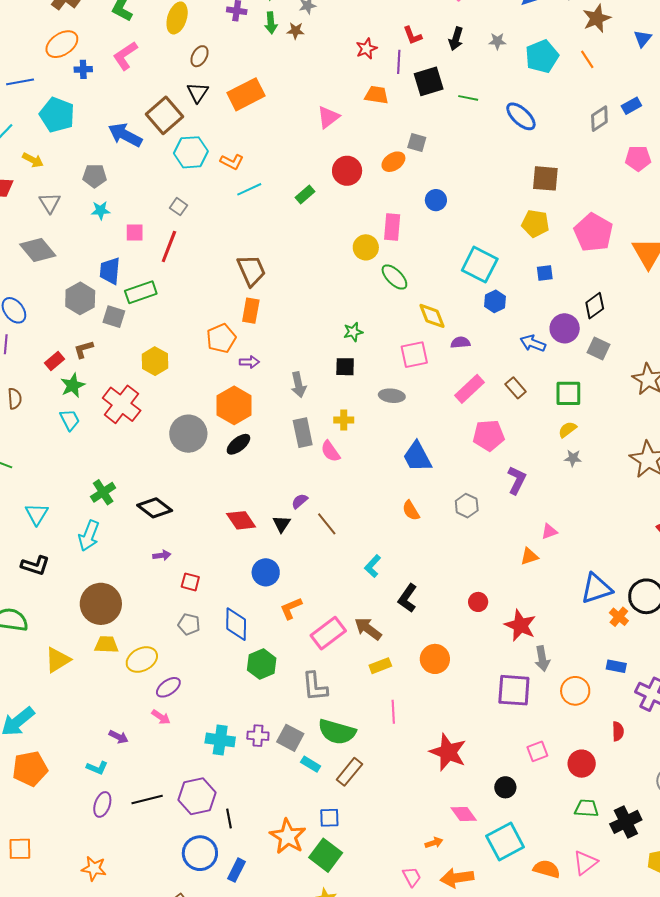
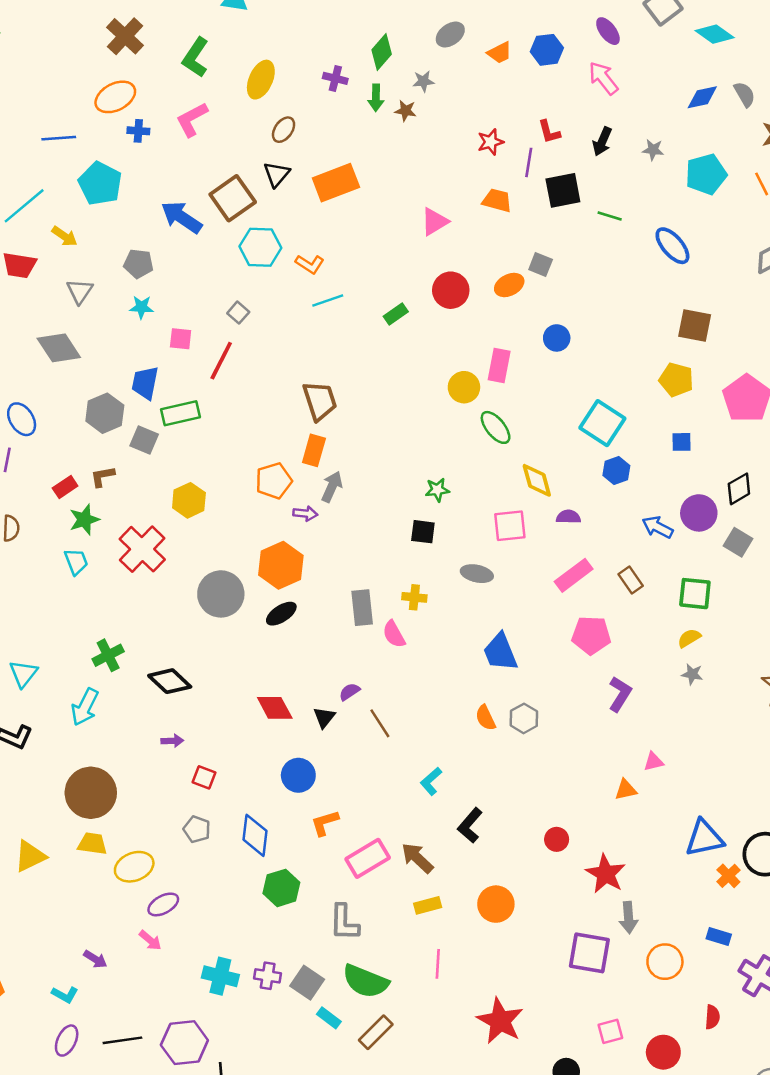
gray arrow: (298, 385) -> (332, 487), moved, turned -150
gray hexagon: (467, 506) -> (524, 718), moved

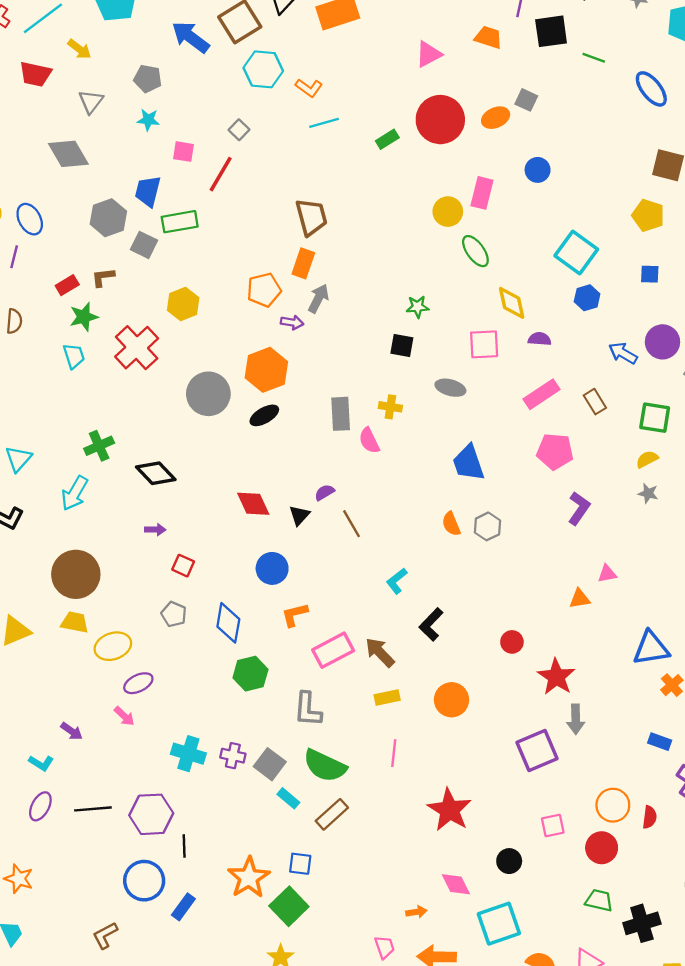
red circle: (451, 290) -> (440, 120), size x1.4
purple square: (589, 953) -> (537, 750), turned -36
orange circle: (665, 962) -> (613, 805), moved

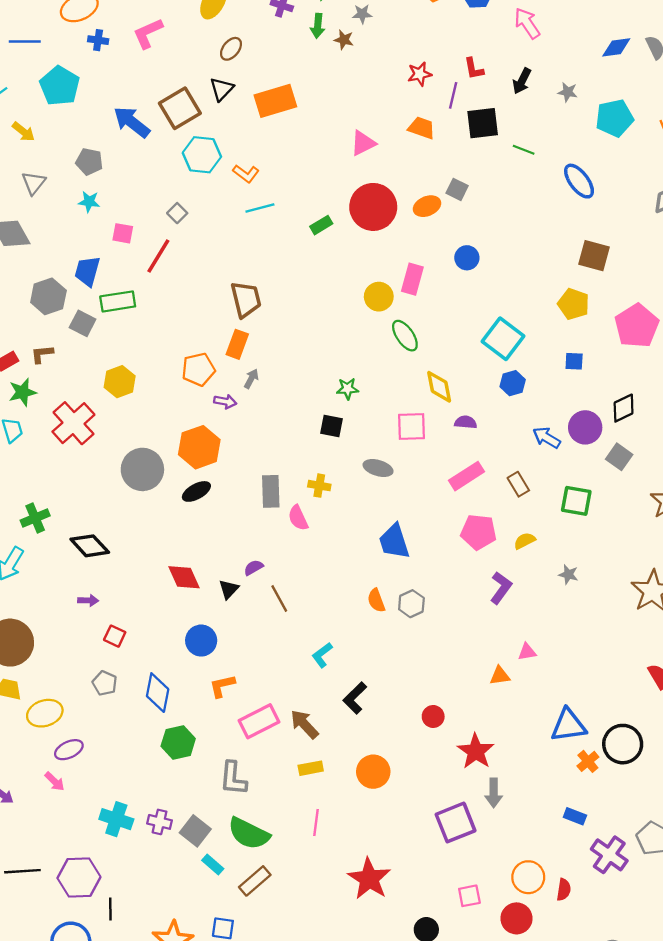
gray arrow: (318, 298) -> (251, 379), size x0.7
yellow semicircle: (647, 459) -> (525, 541), moved

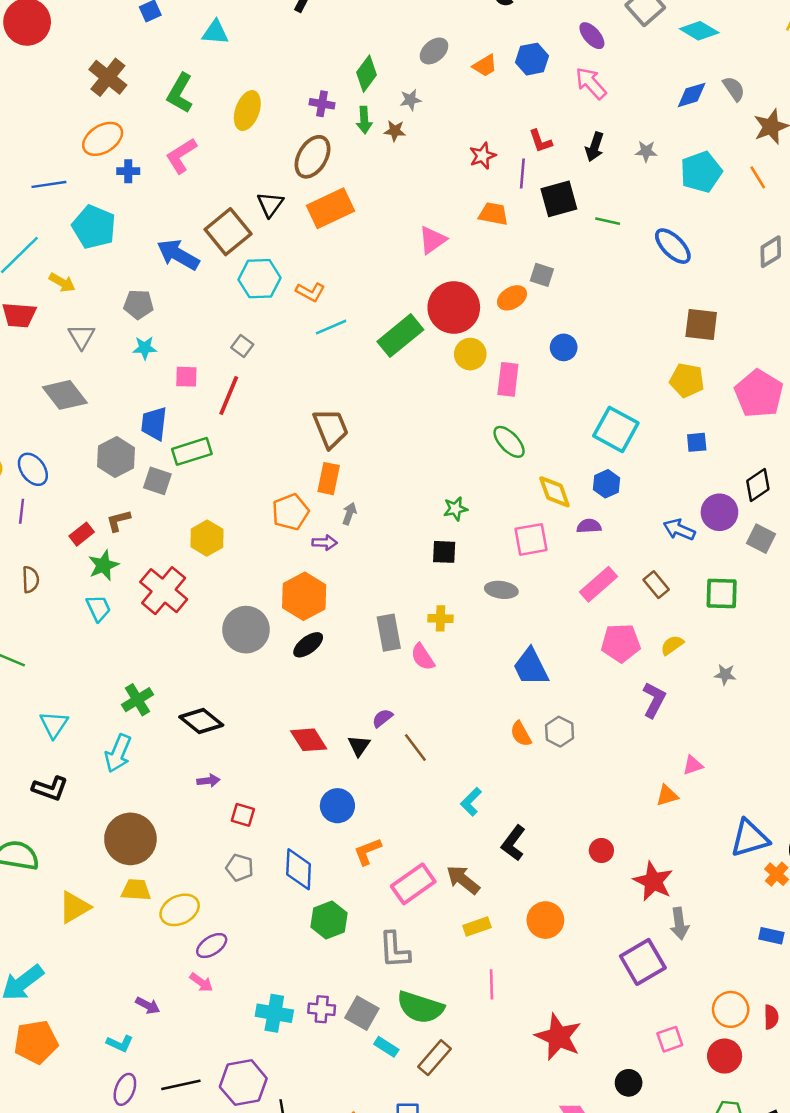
brown ellipse: (231, 49) -> (313, 157), moved, size x1.6
green rectangle: (321, 225) -> (400, 336), size x1.8
yellow circle: (379, 297) -> (470, 354), moved
blue hexagon: (513, 383) -> (607, 484), moved

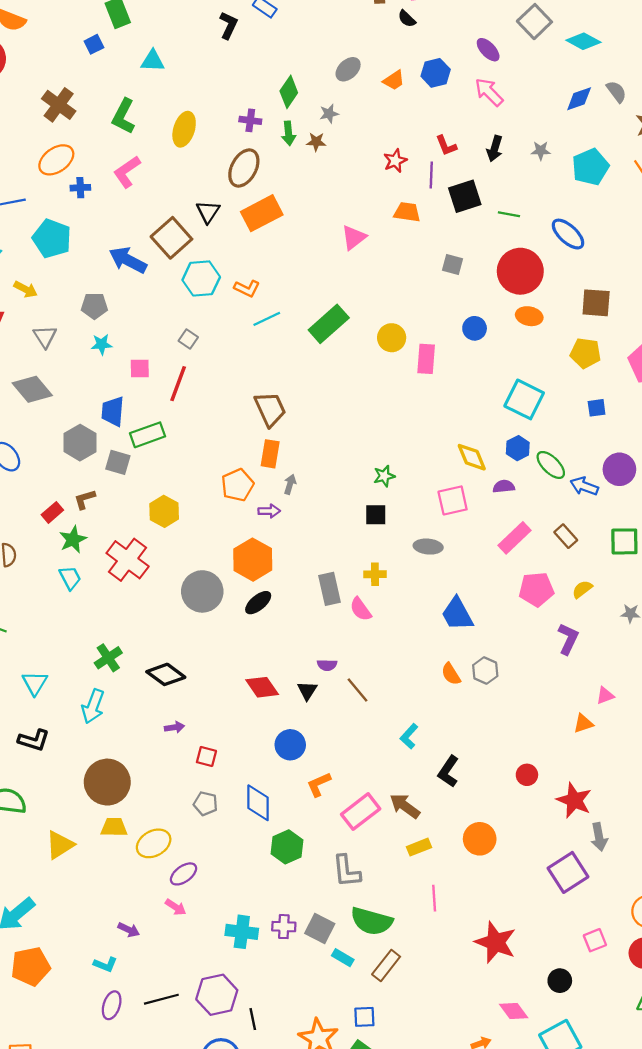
orange ellipse: (512, 298) -> (529, 316), moved, turned 45
red circle: (454, 307) -> (520, 271), moved
green ellipse: (509, 442) -> (551, 465), moved
purple semicircle: (382, 718) -> (327, 665), turned -138

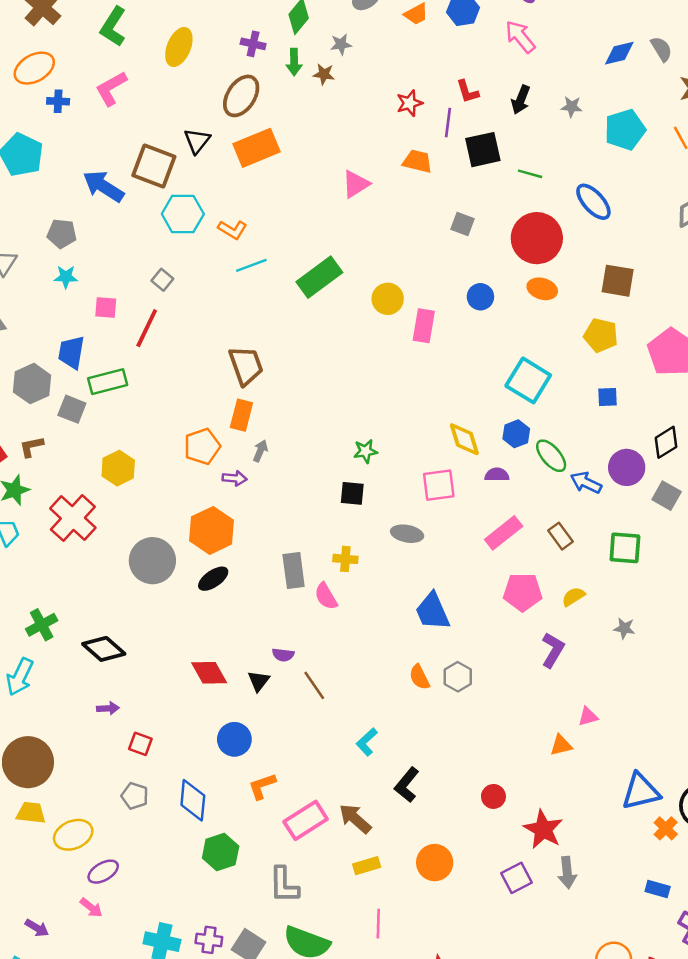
brown square: (171, 238) -> (154, 166), turned -33
purple square: (568, 872) -> (516, 878), moved, size x0.7

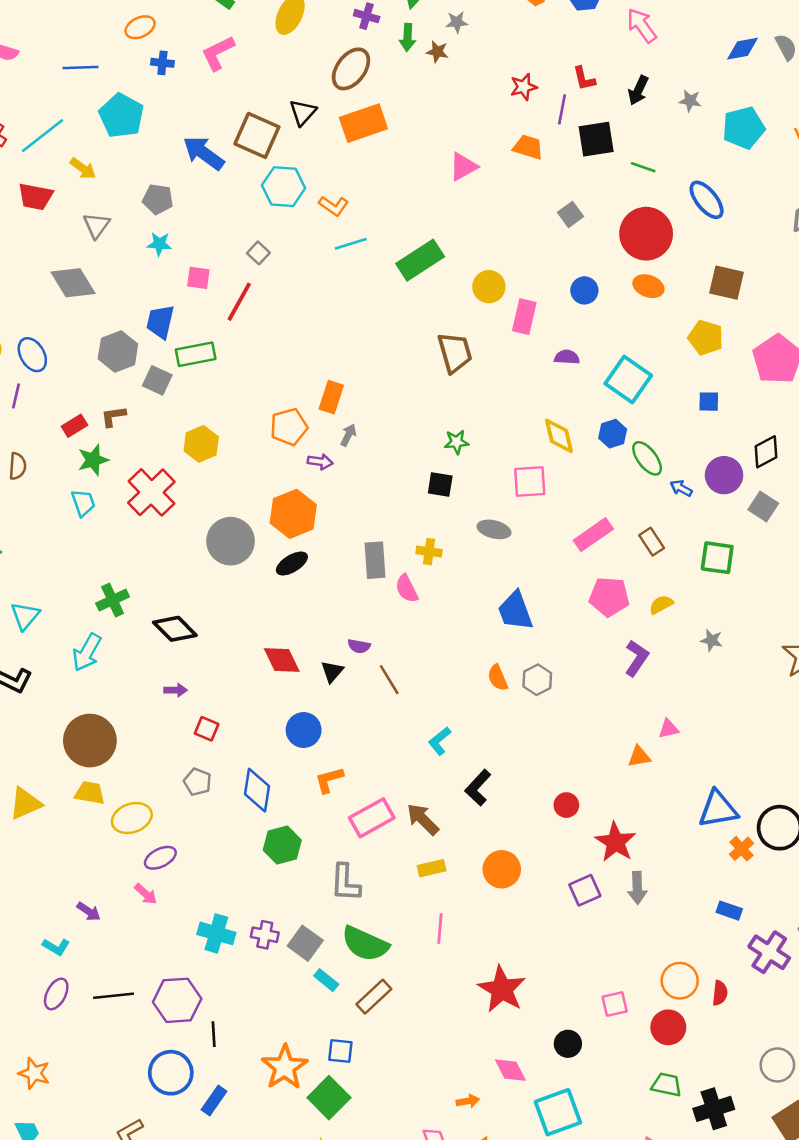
orange ellipse: (34, 68) -> (140, 27), size x0.7
gray square: (462, 224) -> (571, 214), turned 30
brown trapezoid: (246, 366) -> (455, 353), moved
purple semicircle: (497, 475) -> (567, 357), moved
blue arrow: (586, 483) -> (681, 488), size x0.7

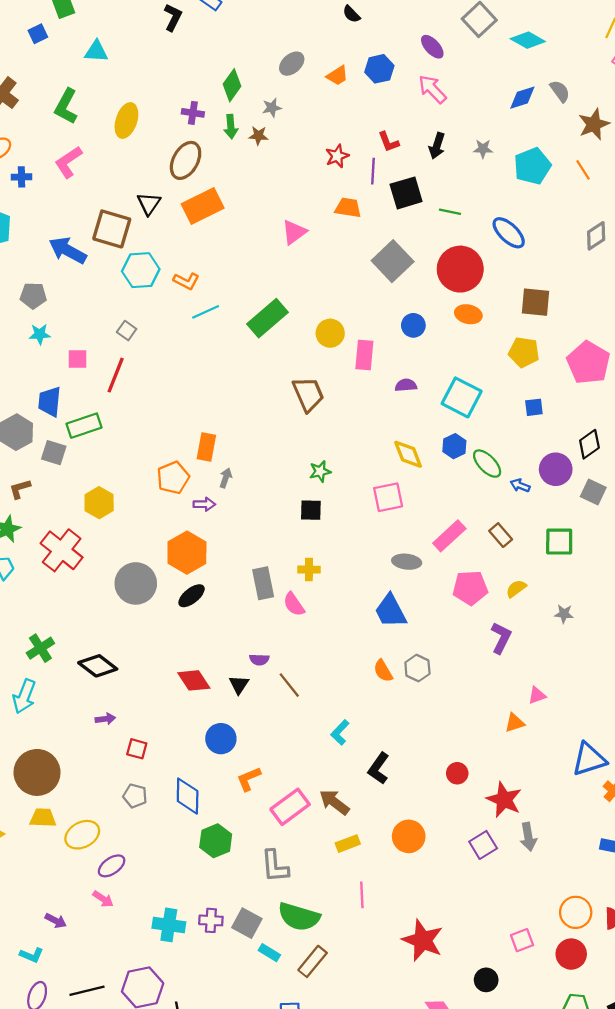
gray square: (571, 214) -> (393, 261), size x1.8
gray ellipse: (494, 529) -> (407, 562), moved

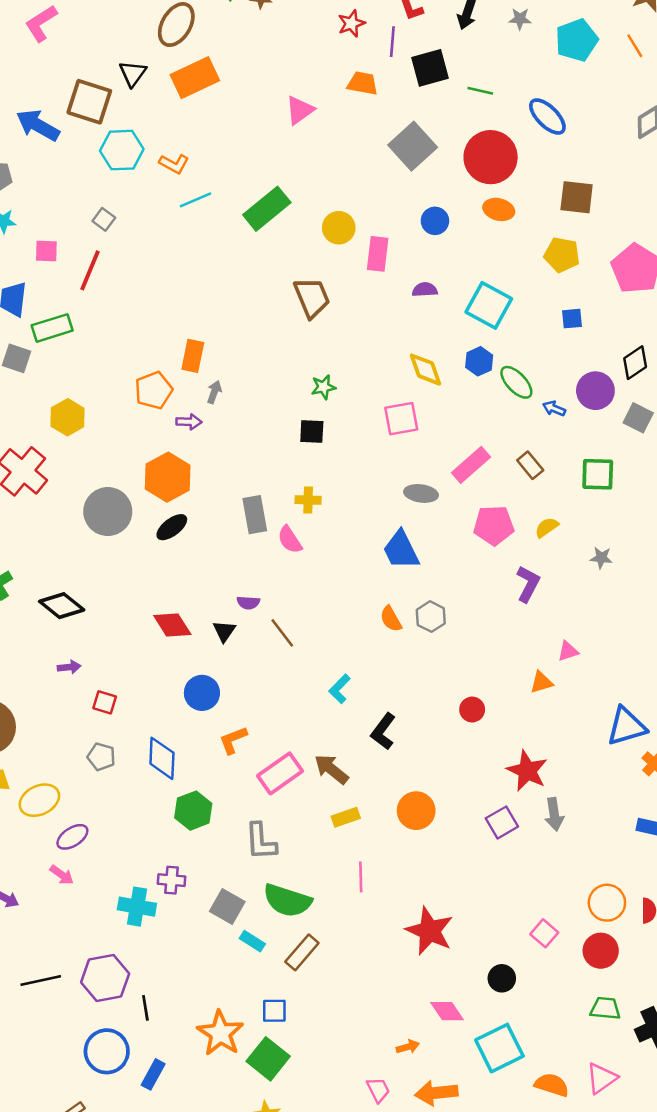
red circle: (457, 773) -> (472, 710), moved
purple cross: (211, 920) -> (172, 880), moved
pink square: (522, 940) -> (544, 933), turned -30

